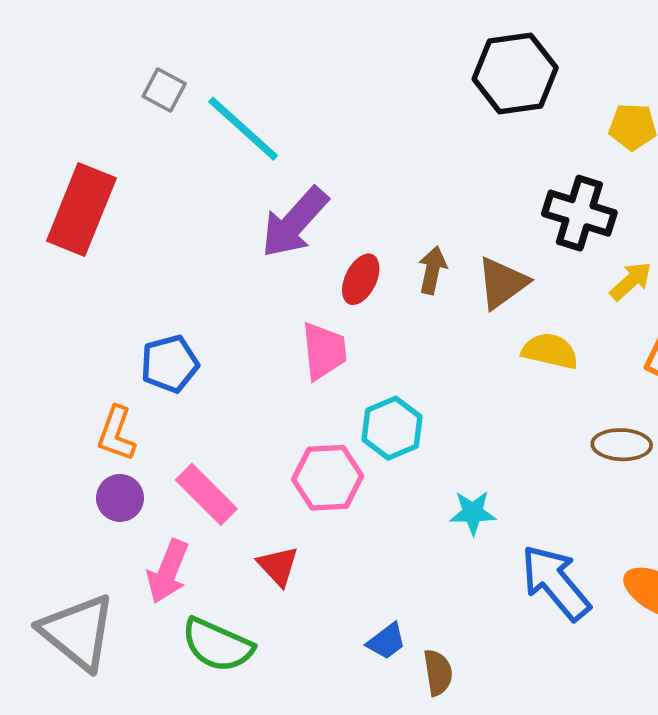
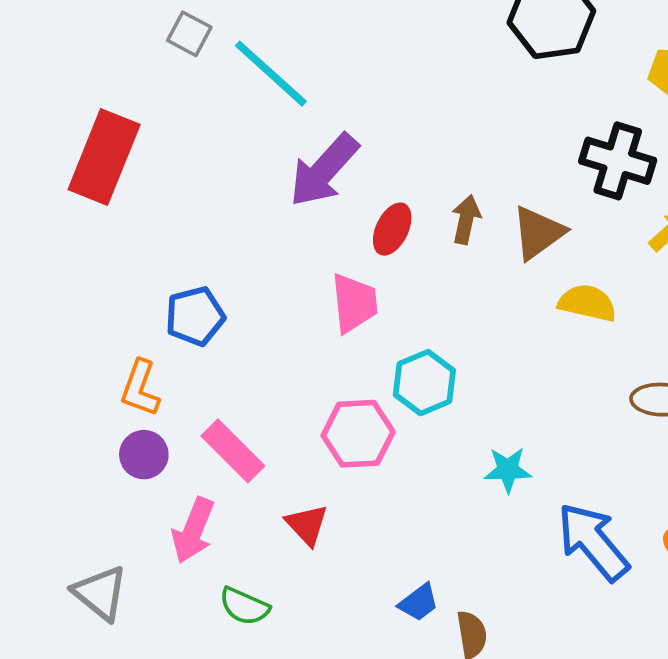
gray triangle: (78, 632) -> (100, 593), size x0.7
green semicircle: (217, 645) -> (244, 606), size x0.7

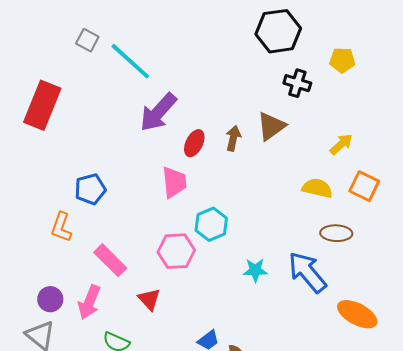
black cross: (618, 161) -> (297, 83), moved, size x0.7
brown triangle: (538, 233) -> (271, 126), moved
yellow semicircle: (587, 303) -> (317, 188), moved
purple circle: (144, 455) -> (50, 299), moved
blue arrow: (593, 542) -> (307, 272), moved

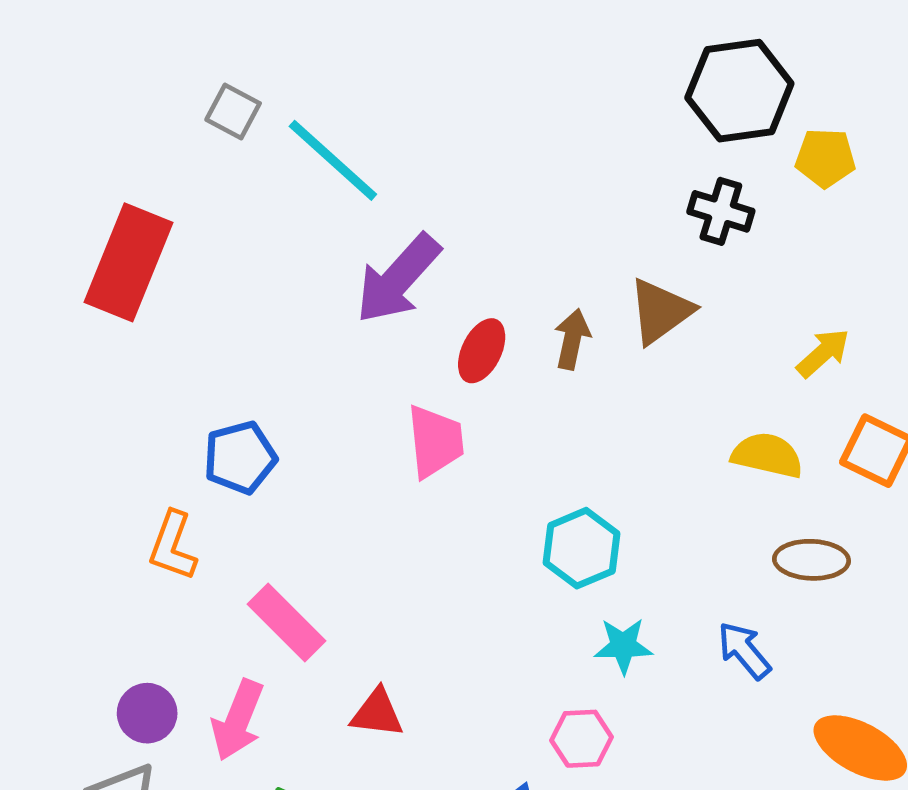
black hexagon: (278, 31) -> (739, 91), moved
cyan hexagon: (211, 224) -> (582, 548), moved
pink hexagon: (176, 251) -> (582, 739), moved, size x0.7
blue arrow: (307, 272) -> (744, 650), size x0.6
red triangle: (149, 299) -> (377, 713), turned -40

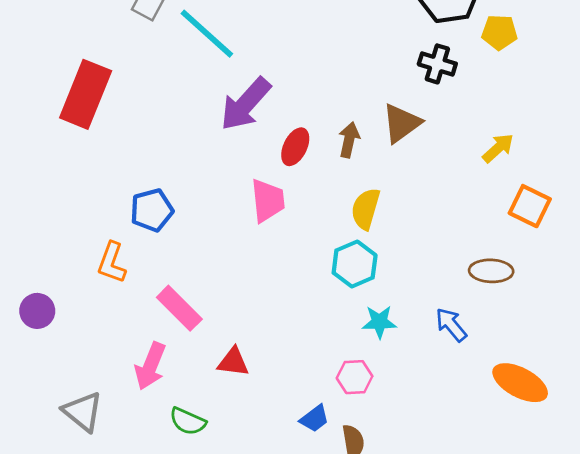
yellow semicircle: (767, 455) -> (366, 209), moved, turned -87
purple circle: (147, 713) -> (37, 311), moved

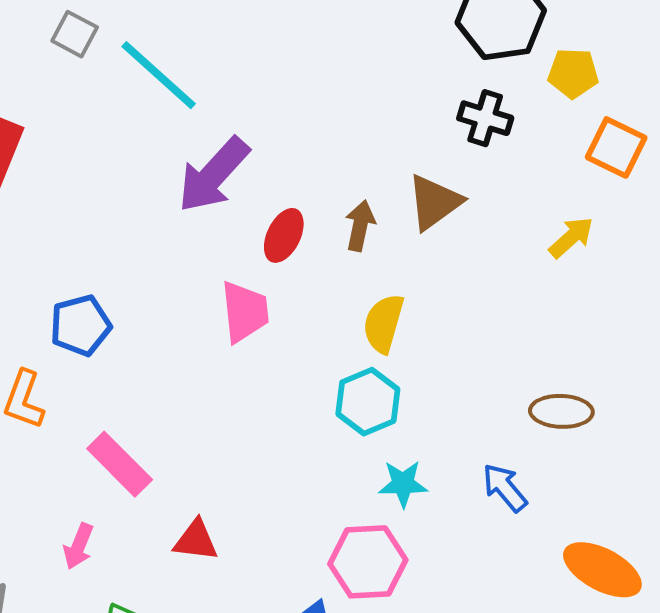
orange square: (530, 206) -> (616, 147), moved
pink arrow: (150, 366) -> (79, 546), size x0.7
pink hexagon: (355, 377) -> (368, 562), size x1.5

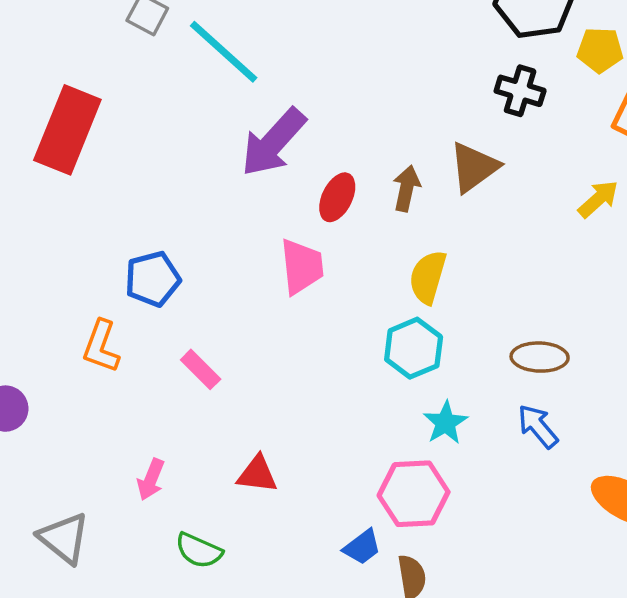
brown ellipse: (561, 411) -> (540, 357), moved
pink rectangle: (120, 464) -> (201, 369), moved, size x0.7
cyan star: (403, 484) -> (446, 423), turned -30

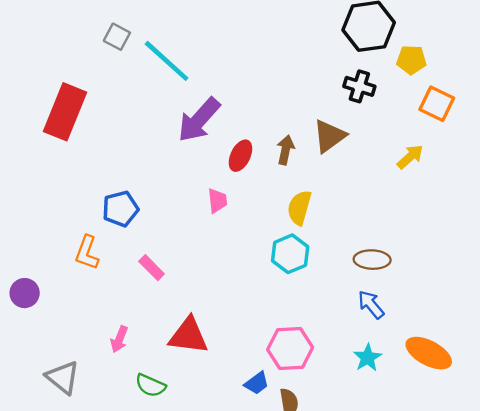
pink trapezoid: (302, 267) -> (217, 201), size x0.7
cyan star: (446, 423) -> (367, 358), moved
red triangle: (257, 474) -> (189, 336), size x1.5

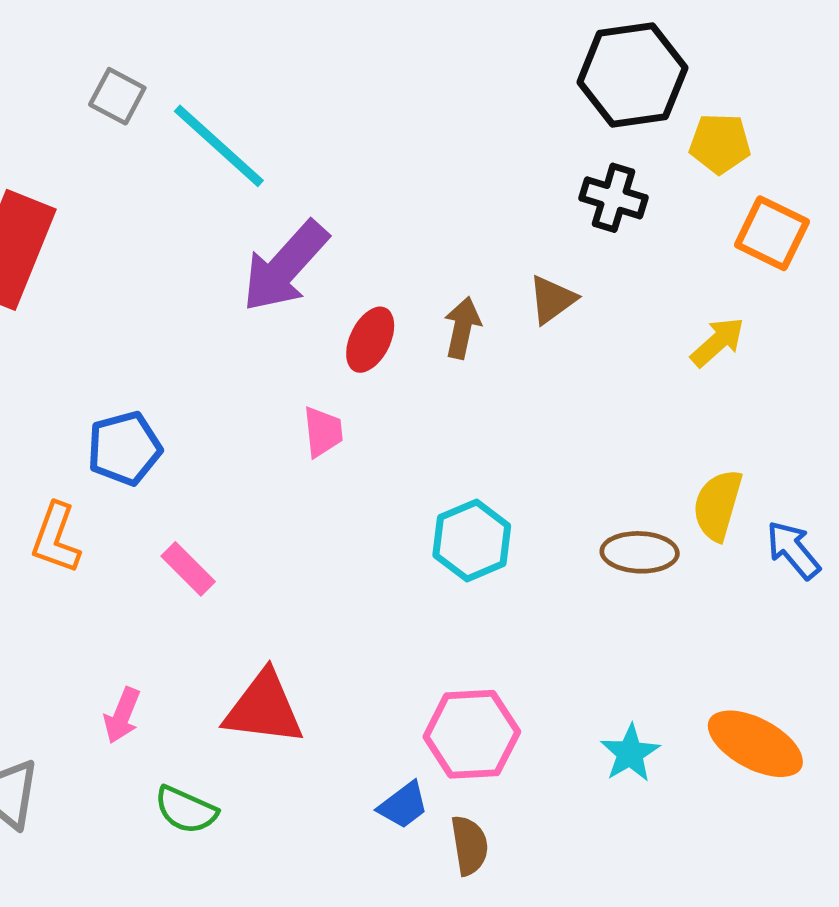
brown triangle: (329, 136) -> (552, 299), size x0.7
yellow semicircle: (299, 208) -> (718, 505), moved
blue arrow: (371, 305) -> (793, 550), moved

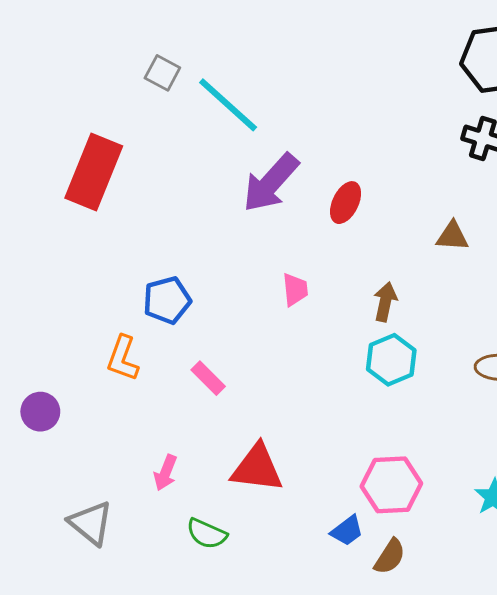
brown triangle: (552, 299) -> (452, 236), moved, turned 40
brown arrow: (462, 328) -> (385, 302), moved
red ellipse: (370, 340) -> (346, 203), moved
brown semicircle: (469, 845) -> (390, 557), turned 42

